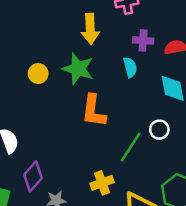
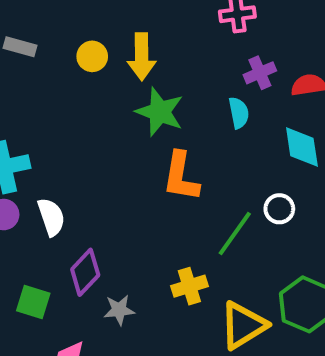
yellow arrow: (90, 29) -> (142, 57), moved
purple cross: (143, 40) -> (260, 73), turned -30
yellow circle: (38, 74) -> (92, 56), moved

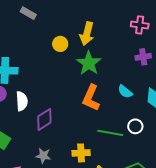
yellow circle: (92, 56) -> (60, 44), moved
cyan semicircle: (239, 113) -> (125, 92), moved, turned 126
green line: (235, 234) -> (110, 133), turned 50
purple diamond: (85, 272) -> (44, 119), moved

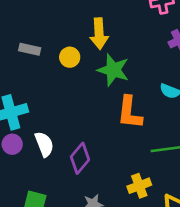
gray rectangle: (28, 13) -> (30, 49), moved

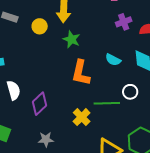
green star: (113, 70) -> (72, 39), size x0.7
yellow cross: (139, 186) -> (82, 117), moved, turned -30

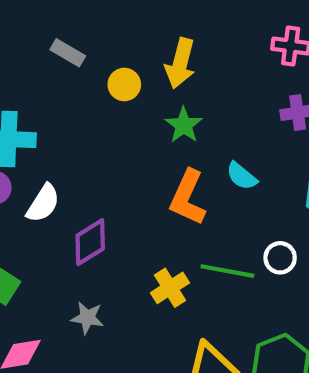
cyan semicircle: (113, 60) -> (242, 176), moved
white semicircle: (14, 90) -> (43, 203), turned 36

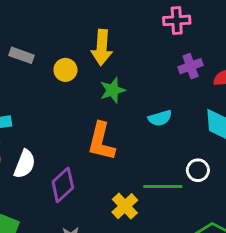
green star: (184, 125) -> (113, 90), turned 30
cyan semicircle: (242, 176) -> (160, 118), turned -45
orange L-shape: (188, 198) -> (101, 141), moved

